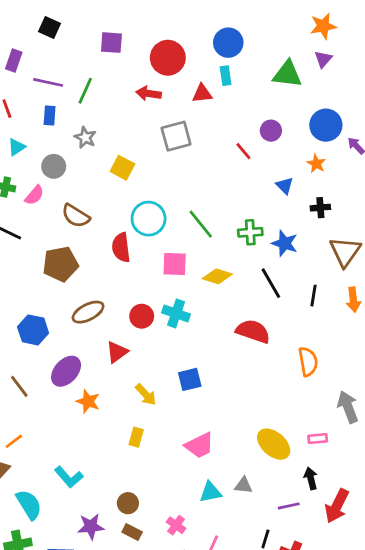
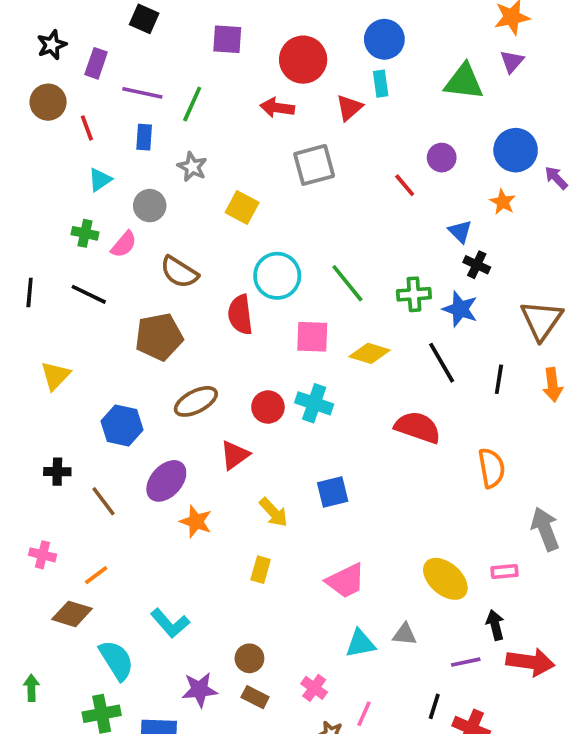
red triangle: (202, 93) -> (349, 108), turned -35
black cross: (320, 208) -> (477, 265), moved, turned 30
red arrow: (337, 506) -> (530, 662), turned -108

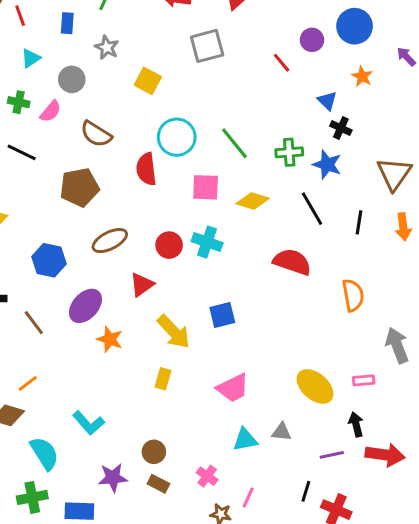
blue circle: (516, 150) -> (355, 26), moved
yellow arrow: (273, 512) -> (174, 332), size x1.4

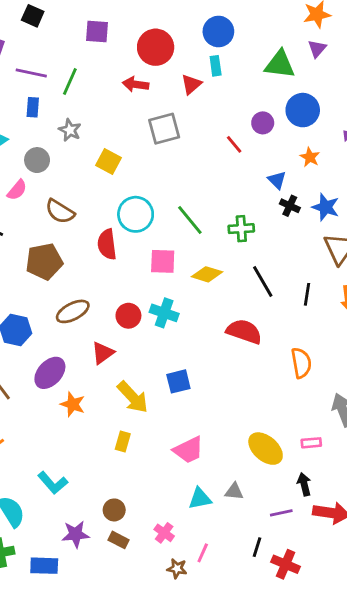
blue star: (327, 165) -> (326, 207), moved

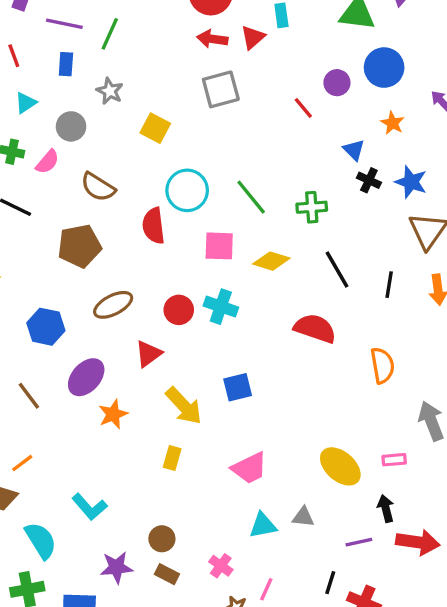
red arrow: (136, 84) -> (212, 39), moved
orange star: (73, 404) -> (113, 414), turned 30

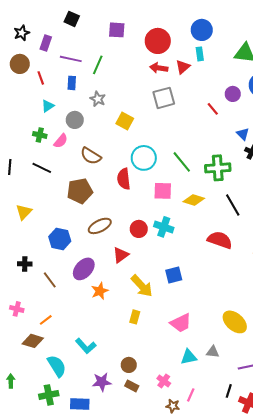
green cross: (312, 207) -> (218, 168), size x1.4

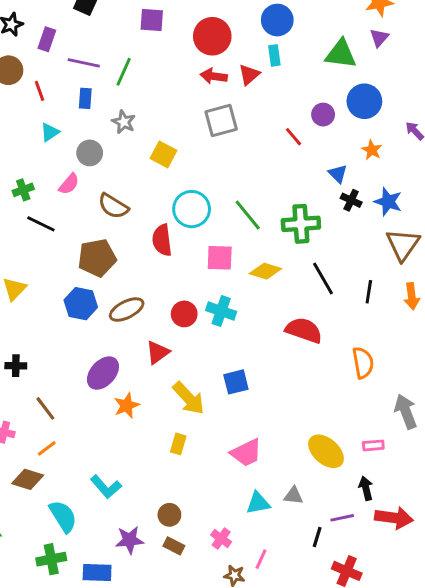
green cross: (40, 135) -> (23, 190), moved, turned -32
blue hexagon: (60, 239) -> (81, 304), moved
brown line: (50, 280) -> (45, 408), moved
black line: (229, 391) -> (317, 537), moved

